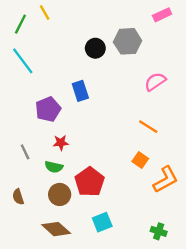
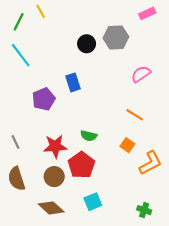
red star: (61, 143) -> (55, 146), moved, size x1.6
gray line: (25, 152) -> (15, 142), moved
green semicircle: (54, 167) -> (89, 136), moved
brown semicircle: (18, 197) -> (17, 179), size x1.6

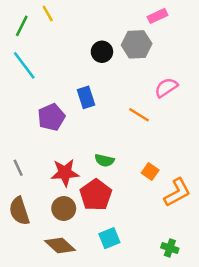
pink rectangle: (147, 13) -> (158, 16), moved
orange line: (135, 115) -> (139, 115), moved

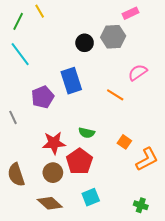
blue rectangle: (86, 97) -> (71, 81), size x1.4
gray line: (18, 168) -> (13, 117), moved

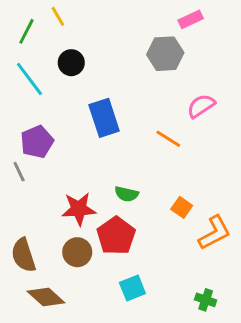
black circle: (85, 43) -> (71, 63), moved
purple pentagon: (43, 97) -> (37, 142), moved
brown diamond: (50, 203) -> (46, 297), moved

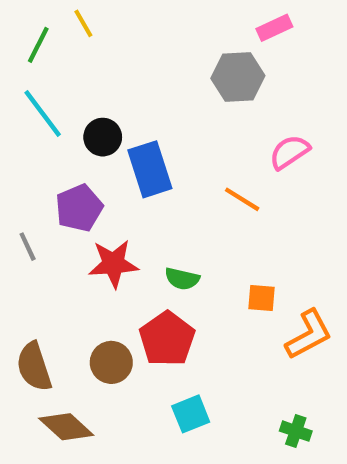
black circle: (71, 63) -> (103, 137), moved
purple pentagon: (37, 142) -> (79, 208), moved
orange square: (182, 207) -> (261, 298), turned -30
red star: (79, 209) -> (113, 264), moved

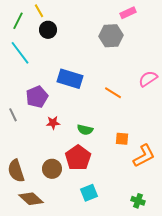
black circle: (103, 137) -> (48, 30), moved
pink semicircle: (289, 152) -> (148, 79), moved
blue rectangle: (150, 169) -> (70, 79), turned -55
red star: (113, 264) -> (53, 123), size x0.6

